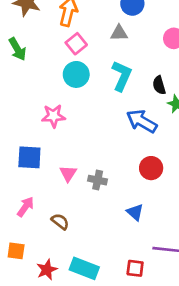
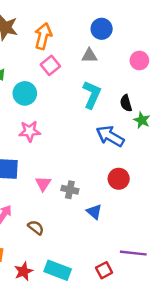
cyan circle: (76, 74) -> (25, 93), moved
blue triangle: (135, 212) -> (94, 212), moved
red square: (135, 268) -> (104, 270), turned -35

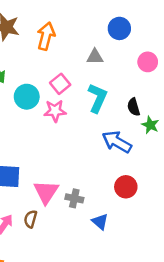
blue circle: (102, 29) -> (119, 28), moved
pink square: (50, 65) -> (60, 84), moved
pink star: (30, 131) -> (55, 111), moved
pink triangle: (43, 184) -> (46, 192), size x1.5
brown semicircle: (36, 228) -> (31, 219), moved, turned -112

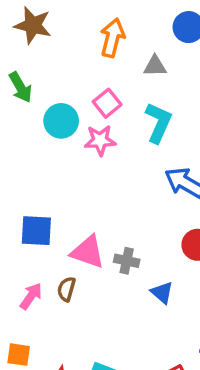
orange arrow: (46, 36) -> (112, 38), moved
pink triangle: (46, 192) -> (88, 252), turned -44

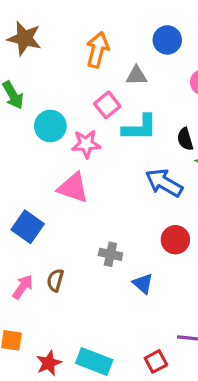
pink square: (107, 103) -> (107, 105), moved
cyan L-shape: (158, 123) -> (140, 128), turned 66
blue square: (36, 231) -> (28, 227), turned 32
pink triangle: (88, 252) -> (73, 188), moved

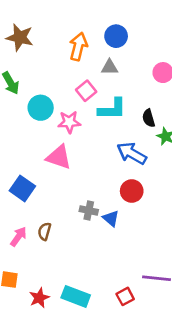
blue circle: (167, 40) -> (116, 36), moved
red circle: (175, 240) -> (132, 191), moved
blue triangle: (143, 284) -> (111, 218), moved

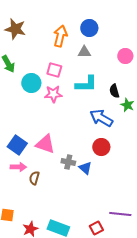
pink square: (86, 91) -> (54, 70), moved, turned -35
pink triangle: (59, 157) -> (45, 144), moved
pink arrow: (18, 237) -> (18, 167), moved, turned 56

